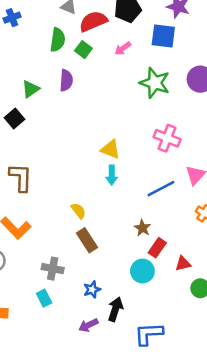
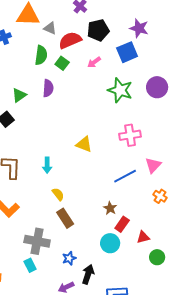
blue square: (163, 36) -> (127, 52), turned -30
pink cross: (167, 138) -> (130, 135), turned -30
cyan arrow: (112, 175) -> (47, 165), moved
gray cross: (53, 269) -> (37, 241), size x1.4

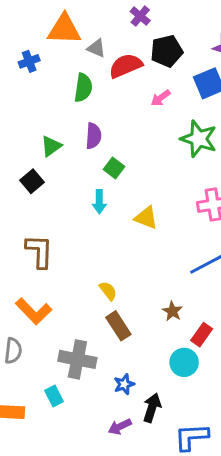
green square: (62, 63) -> (114, 168), moved
cyan arrow: (47, 165) -> (99, 202), moved
brown star: (110, 208) -> (172, 311), moved
cyan rectangle: (30, 265) -> (54, 396), moved

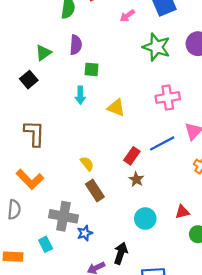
green square: (114, 168) -> (91, 69), turned -32
red rectangle: (202, 335) -> (132, 156), moved
blue star: (124, 384) -> (85, 233), moved

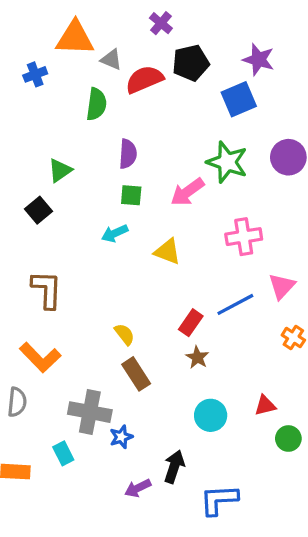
pink arrow: (127, 16) -> (187, 192), moved, size x1.5
purple semicircle: (76, 45) -> (128, 154), moved
cyan arrow: (80, 95) -> (115, 233), turned 66

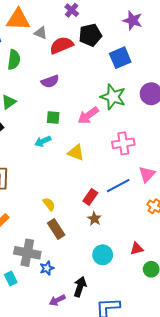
purple star: (259, 60) -> (133, 20), moved
green semicircle: (96, 104) -> (14, 60), moved
purple semicircle: (128, 154) -> (50, 81), moved, turned 66

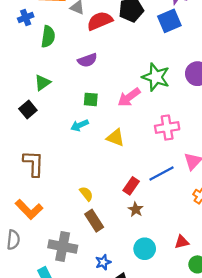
blue square: (120, 58) -> (169, 21), moved
blue star: (47, 268) -> (103, 262), moved

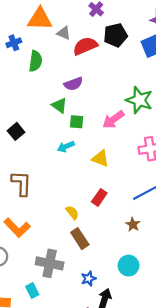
green triangle: (42, 83) -> (59, 105), moved, turned -49
red rectangle: (131, 186) -> (99, 197), moved
brown star: (136, 209) -> (133, 224), moved

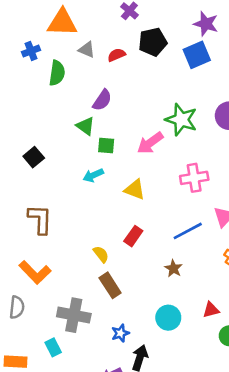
gray triangle: (64, 33) -> (87, 50), moved
red semicircle: (85, 46) -> (117, 55), size x0.6
purple semicircle: (73, 84) -> (102, 100), turned -36

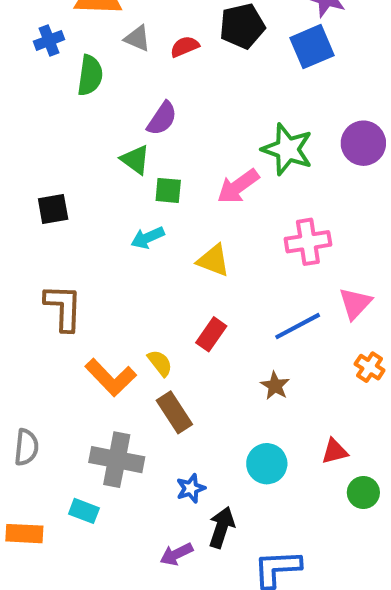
black square: (34, 157) -> (53, 209), turned 30
orange L-shape: (35, 272) -> (111, 377), moved
cyan rectangle: (53, 347) -> (84, 511), turned -42

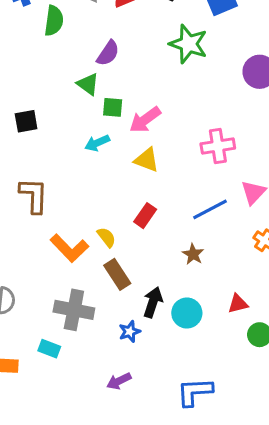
green star: (287, 149) -> (188, 44), moved
pink arrow: (238, 186) -> (145, 120), moved
black arrow: (222, 527) -> (153, 302), moved

